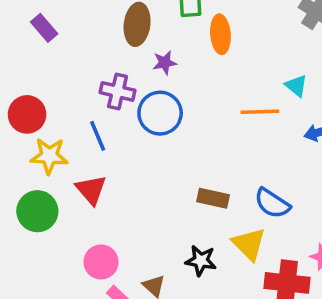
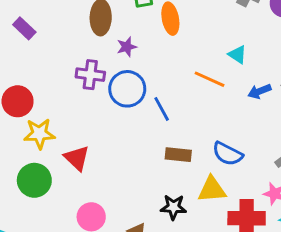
orange line: (260, 112) -> (210, 79), turned 32
blue line: (98, 136) -> (162, 109), moved
yellow triangle: (249, 244) -> (212, 189), turned -44

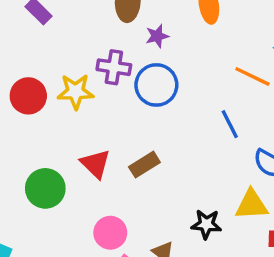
blue line: (162, 109) -> (230, 124), moved
yellow star: (39, 134) -> (75, 92), moved
brown rectangle: (178, 155) -> (144, 165), moved, turned -40

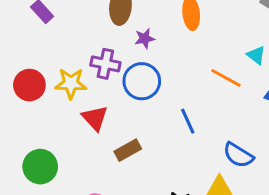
blue line: (230, 124) -> (188, 121), moved
red triangle: (95, 164) -> (95, 118), moved

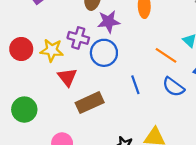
purple star: (145, 38) -> (109, 22), size x1.5
brown rectangle: (128, 150) -> (90, 103), size x1.4
blue semicircle: (238, 155) -> (173, 87), moved

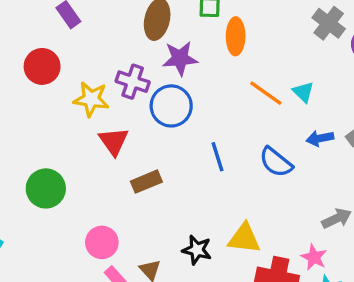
red circle: (21, 49) -> (42, 66), moved
orange line: (166, 55) -> (266, 93), moved
brown rectangle: (90, 103) -> (146, 182), size x0.7

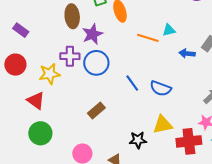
cyan triangle: (303, 92) -> (169, 30), turned -40
blue arrow: (320, 138) -> (187, 53), turned 35
red triangle: (114, 141) -> (36, 101), moved
blue semicircle: (276, 162) -> (161, 88), moved

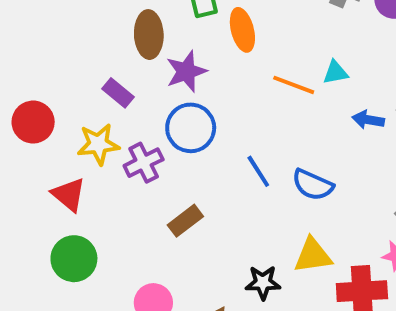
purple rectangle: (21, 30) -> (118, 93), moved
purple cross: (70, 56) -> (144, 163), moved, turned -30

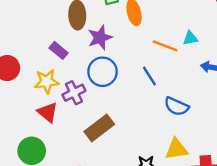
blue line: (258, 171) -> (149, 76), moved
red triangle: (69, 195) -> (48, 112), moved
brown rectangle: (185, 221) -> (99, 128), size x1.4

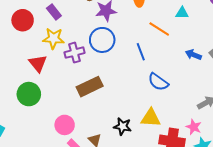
cyan triangle: (190, 38) -> (182, 13), moved
purple rectangle: (59, 50) -> (54, 12), moved
red triangle: (48, 112) -> (38, 63), moved

